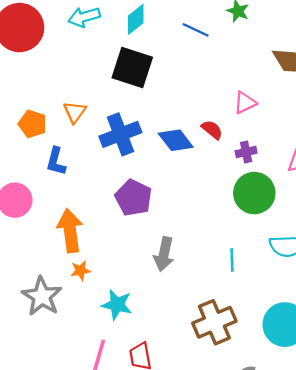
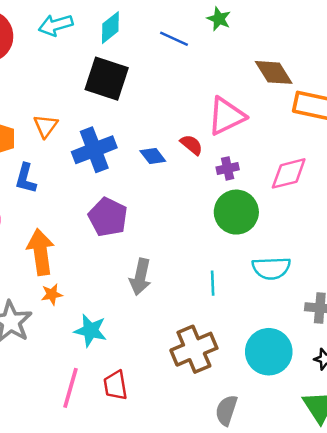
pink triangle: (245, 103) -> (226, 116), size x1.6
blue diamond: (176, 140) -> (153, 156), size x0.7

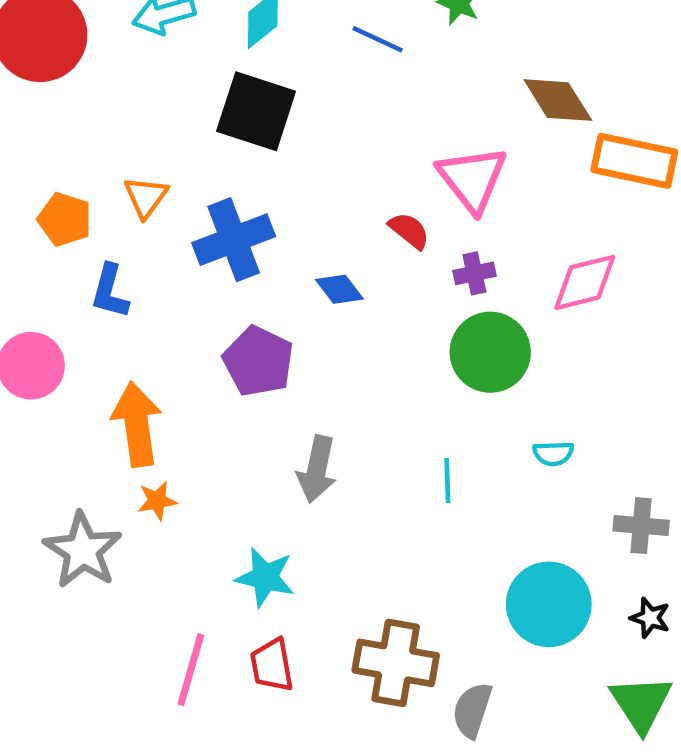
pink triangle: (226, 116) -> (472, 179), turned -42
blue diamond: (153, 156) -> (339, 289), moved
cyan semicircle: (271, 268) -> (553, 454), size x0.6
cyan star: (90, 330) -> (265, 577), moved
brown cross: (194, 349) -> (396, 663), moved, turned 33

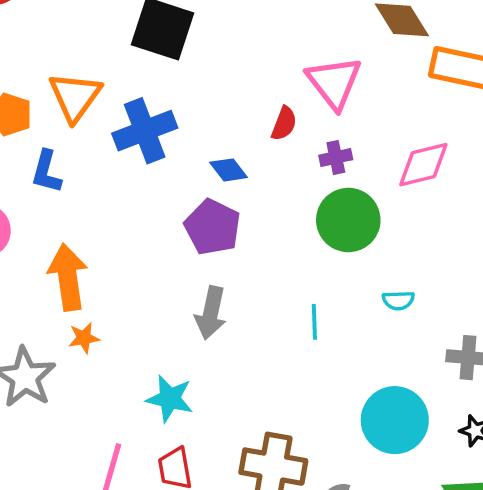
orange triangle: (146, 197) -> (75, 97), size x1.5
red semicircle: (409, 231) -> (284, 124), turned 72
purple pentagon: (258, 361) -> (213, 227), moved

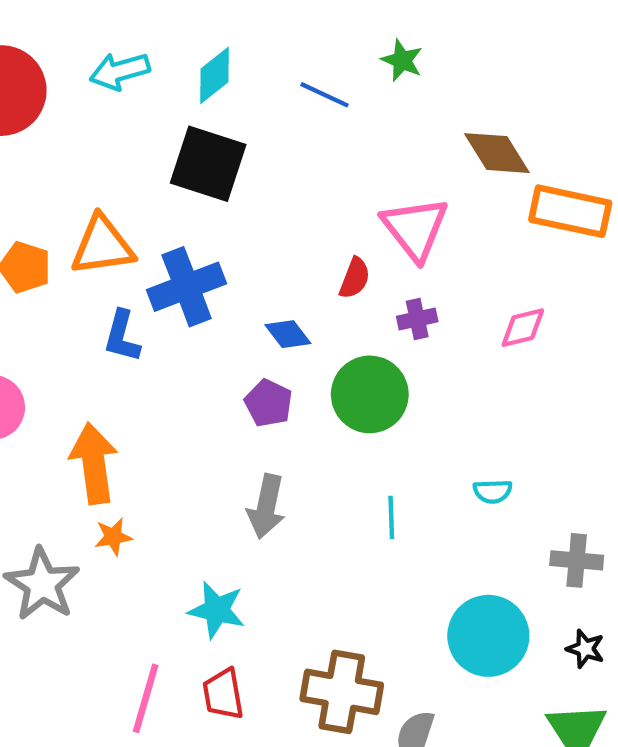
orange triangle: (75, 97) -> (102, 246), turned 46
pink diamond: (423, 165) -> (523, 328), size x0.7
blue L-shape: (46, 172) -> (122, 336), moved
green circle: (348, 220) -> (370, 394), moved
purple pentagon: (213, 227) -> (268, 403), size x0.7

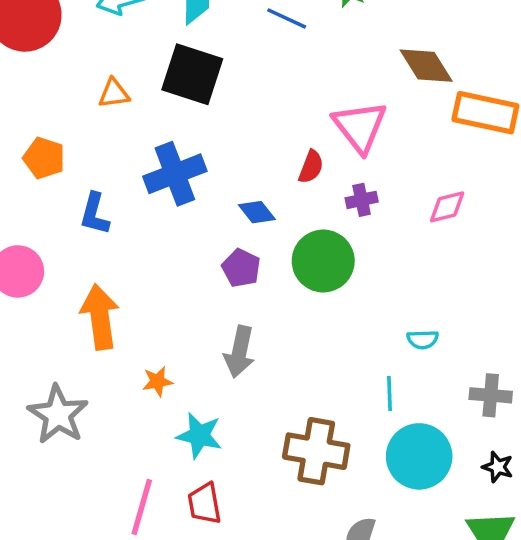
orange triangle: (102, 246) -> (114, 93), moved, size x0.6
blue L-shape: (122, 336) -> (95, 214), moved
cyan line: (391, 517) -> (389, 394), moved
orange star: (113, 537) -> (157, 381), moved
brown cross: (342, 692) -> (316, 451), moved

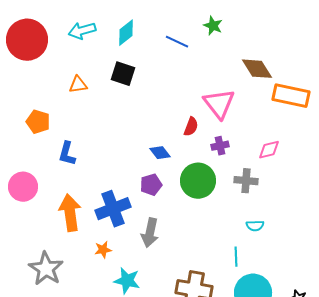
black square: (192, 74) -> (123, 74), size x0.7
blue cross: (175, 174) -> (113, 209), moved
purple pentagon: (241, 268) -> (151, 185), turned 30
gray cross: (491, 395) -> (246, 181), moved

